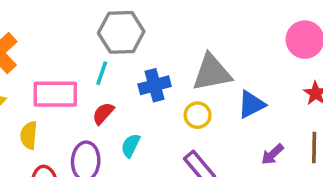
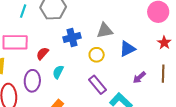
cyan line: (102, 73) -> (23, 11), moved
gray triangle: (212, 73) -> (105, 30), size x0.7

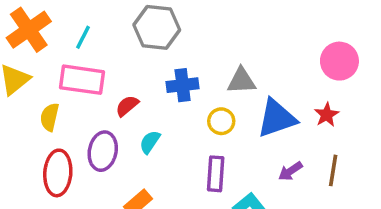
cyan line: (23, 11) -> (83, 37), moved
red star: (164, 43) -> (327, 115), moved
blue triangle: (127, 49) -> (277, 118), size x1.4
purple rectangle: (97, 85) -> (216, 174), turned 36

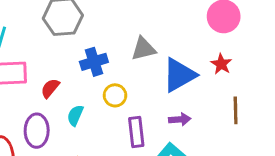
yellow circle: (221, 121) -> (115, 95), moved
purple arrow: (290, 171) -> (180, 119), moved, turned -140

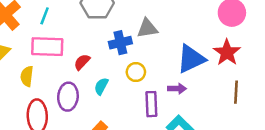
gray triangle: (143, 49) -> (147, 28), moved
red star: (221, 64) -> (227, 52), size x1.5
purple arrow: (180, 119) -> (177, 89), moved

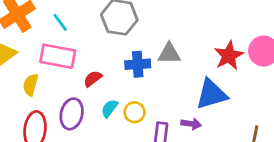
cyan line: (45, 16) -> (60, 22), turned -66
red star: (227, 52) -> (229, 56), moved
yellow circle: (136, 72) -> (135, 112), moved

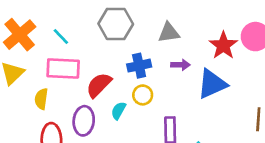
gray triangle: (169, 54) -> (169, 33), moved
red semicircle: (93, 79) -> (99, 85), size x1.5
yellow circle: (135, 112) -> (143, 95), moved
purple arrow: (191, 124) -> (180, 65), moved

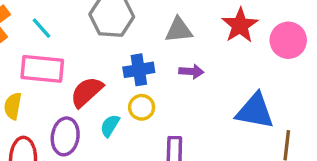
red star: (223, 45) -> (240, 25), moved
blue triangle: (212, 84) -> (255, 111), moved, turned 32

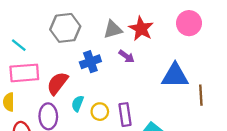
red star: (240, 25) -> (141, 29), moved
purple arrow: (191, 71) -> (127, 56), turned 42
yellow circle: (142, 107) -> (100, 112), moved

